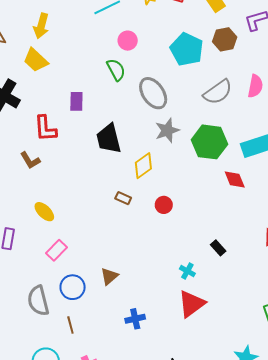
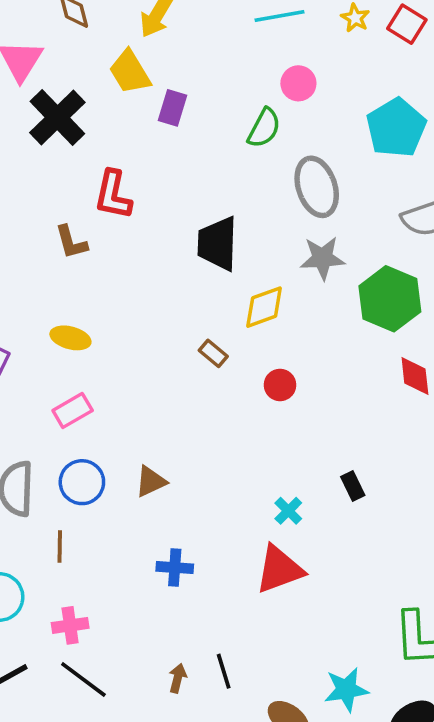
green semicircle: (116, 70) -> (264, 128), turned 40
purple rectangle: (76, 101) -> (172, 108), moved
yellow ellipse: (44, 212) -> (70, 338), turned -45

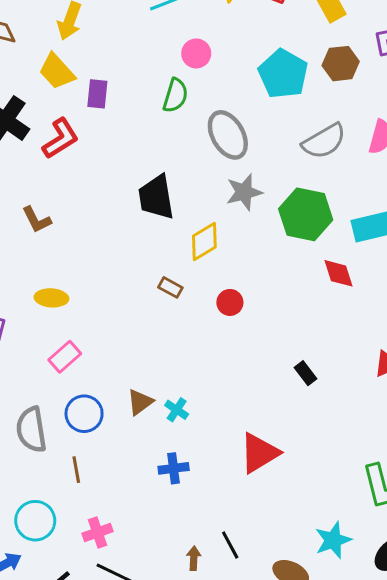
red L-shape: (113, 195) -> (60, 139), moved, turned -123
cyan cross: (288, 511) -> (177, 410), moved

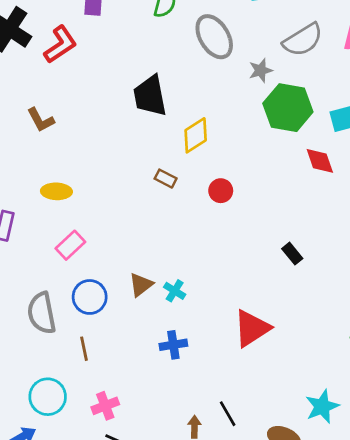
gray star: (244, 192) -> (261, 70), moved, size x0.7

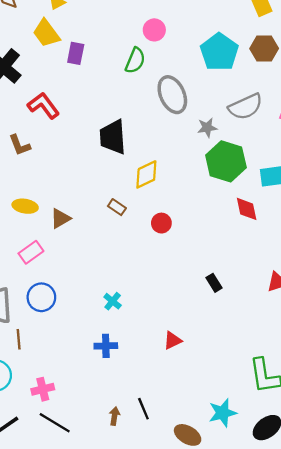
red L-shape: (60, 45) -> (43, 106), moved, turned -100
brown triangle: (141, 285) -> (60, 218), moved
red triangle: (252, 328) -> (173, 340), size x0.6
brown line: (84, 349) -> (19, 339), moved

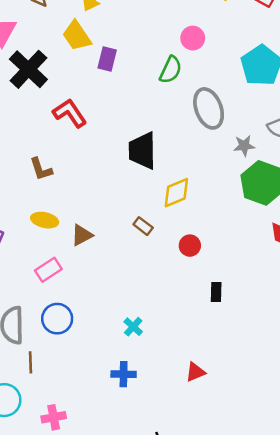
brown L-shape: (20, 145) -> (41, 169), moved
black rectangle: (214, 283) -> (216, 292), moved, turned 30

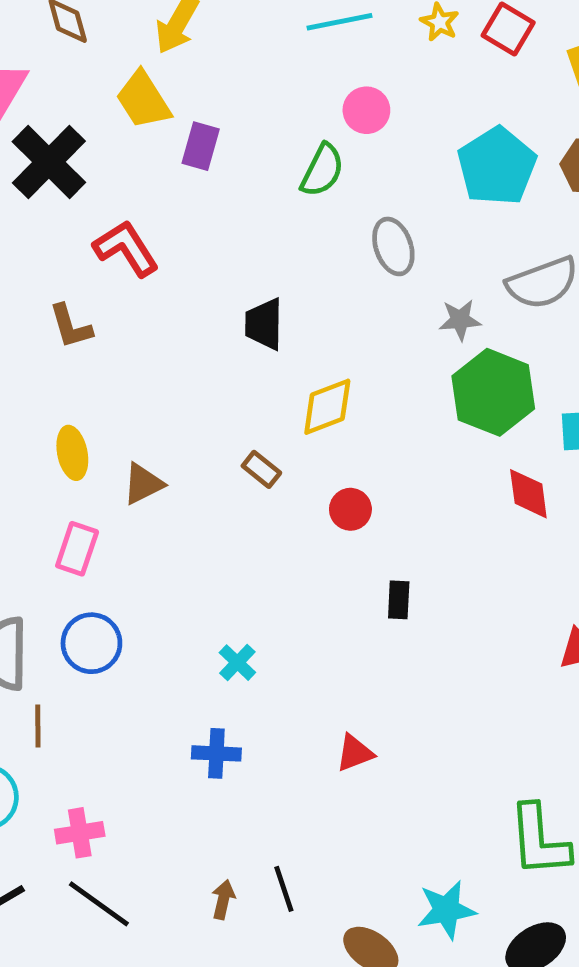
gray ellipse: (209, 108) -> (393, 246), size x0.7
black trapezoid: (142, 151) -> (264, 324), size x0.7
brown L-shape: (41, 169) -> (71, 326), moved
yellow ellipse: (45, 220) -> (72, 453), turned 65
pink rectangle: (48, 270) -> (77, 549), turned -40

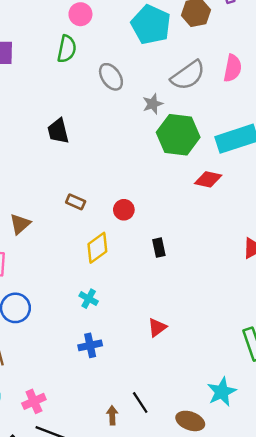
yellow diamond: (327, 407) -> (97, 248), moved
red diamond: (528, 494) -> (208, 179), turned -56

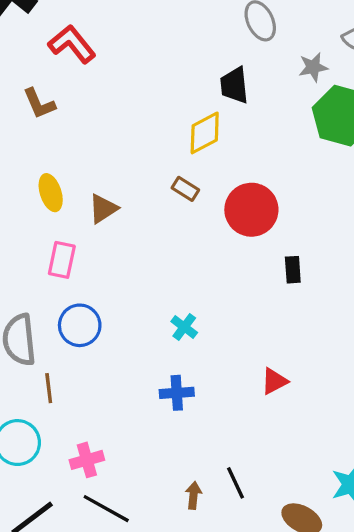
black trapezoid: (58, 131) -> (234, 85), moved
red circle: (124, 210) -> (251, 210), size x1.8
yellow diamond: (97, 248) -> (205, 133), moved

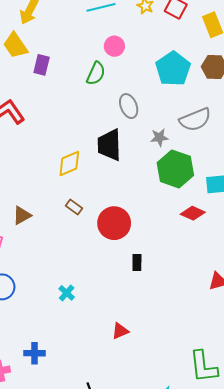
black trapezoid: (234, 85) -> (109, 145), size x1.4
yellow diamond: (205, 133) -> (69, 164), moved
blue cross: (177, 393) -> (34, 353), moved

